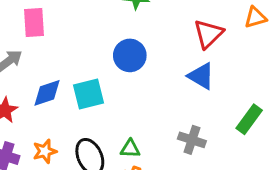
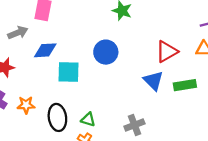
blue diamond: (47, 93) -> (45, 50), moved
green rectangle: (249, 119) -> (185, 85), moved, turned 30
gray cross: (192, 140) -> (134, 125), turned 36

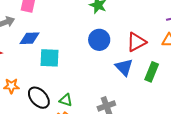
blue circle: (106, 52) -> (99, 40), moved
green rectangle: (185, 85) -> (152, 72), turned -60
black ellipse: (57, 117) -> (39, 98), turned -35

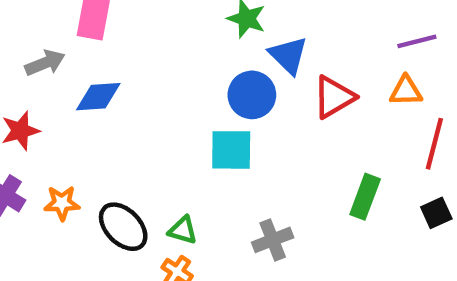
cyan square: (50, 58) -> (231, 150), moved
blue triangle: (124, 67) -> (288, 55), moved
green rectangle: (152, 72) -> (365, 197), moved

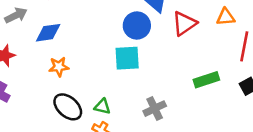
green rectangle: (365, 197) -> (206, 80), turned 55
orange star: (62, 203) -> (59, 67), moved

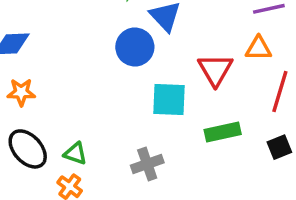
red triangle: (184, 23) -> (215, 70), moved, turned -32
cyan square: (127, 58) -> (169, 100), moved

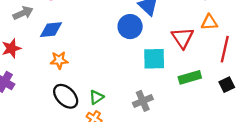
green triangle: (75, 154) -> (96, 97), turned -49

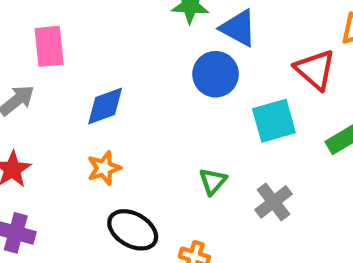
blue diamond: (51, 30) -> (105, 106), moved
green triangle: (96, 97) -> (213, 181), moved

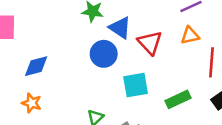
red triangle: (315, 70) -> (150, 43), moved
orange star: (104, 168) -> (32, 103), turned 30

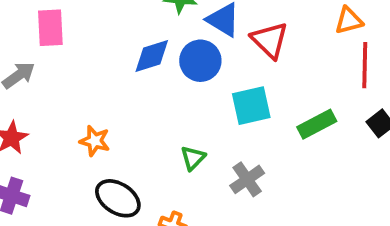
orange triangle: (190, 36) -> (349, 21), moved
blue diamond: (36, 66) -> (152, 56), moved

